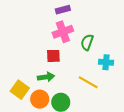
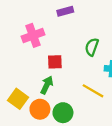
pink cross: (63, 32) -> (33, 35), moved
green arrow: (46, 77) -> (47, 85), turned -56

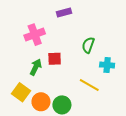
green arrow: (47, 85) -> (36, 67), moved

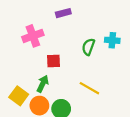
cyan cross: (107, 65) -> (112, 40), moved
green arrow: (36, 67) -> (43, 84), moved

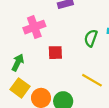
green arrow: (43, 84) -> (18, 62), moved

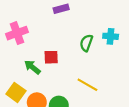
pink cross: (34, 27) -> (17, 33), moved
green arrow: (18, 62) -> (32, 67), moved, turned -77

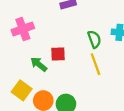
green semicircle: (86, 43) -> (94, 39), turned 140
yellow line: (87, 85) -> (95, 64), moved, turned 40

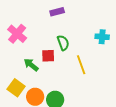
pink cross: (23, 29) -> (17, 34), turned -30
green semicircle: (94, 39) -> (63, 43), moved

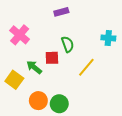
yellow line: (81, 65) -> (86, 67), turned 60
yellow square: (16, 88) -> (14, 80), moved

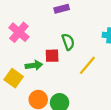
green arrow: (34, 67) -> (34, 65), turned 133

